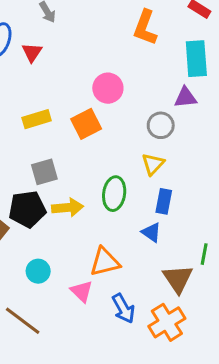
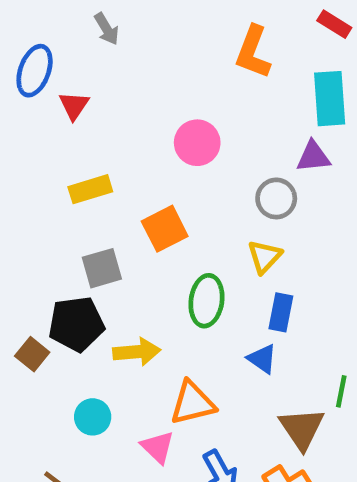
red triangle: (32, 52) -> (74, 106), moved
orange square: (86, 124) -> (165, 229), moved
yellow arrow: (68, 208) -> (137, 352), moved

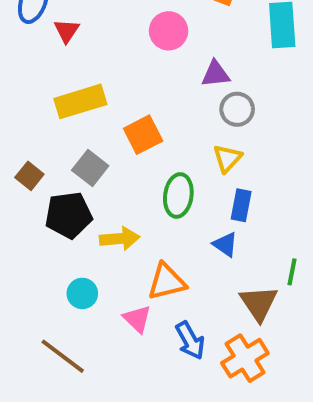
pink circle: (197, 143) -> (169, 31), moved
purple triangle: (313, 157) -> (216, 74), moved
yellow rectangle: (90, 189) -> (80, 101), size x1.4
gray square: (102, 268) -> (90, 168), turned -36
brown square: (32, 354) -> (29, 176), moved

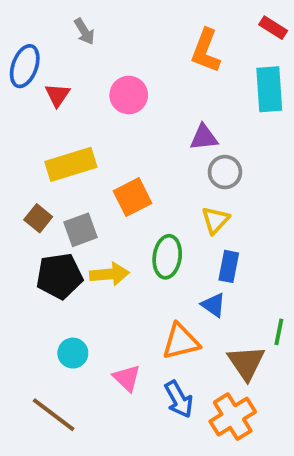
pink circle: (169, 31) -> (129, 95), moved
gray square: (90, 168) -> (81, 230), turned 32
brown square: (29, 176) -> (38, 218), moved
yellow arrow: (120, 239) -> (109, 274), moved
orange triangle: (167, 282) -> (181, 342), moved

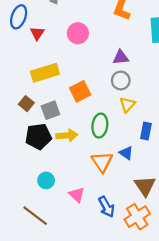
gray circle: (225, 172) -> (121, 80), moved
blue rectangle: (229, 266) -> (146, 131), moved
orange triangle: (181, 342) -> (102, 162), moved, turned -50

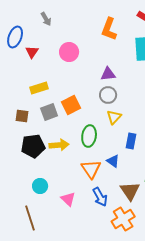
yellow rectangle: (45, 73) -> (39, 88), size x0.7
brown square: (26, 104) -> (22, 116), turned -32
gray square: (50, 110) -> (49, 112), moved
blue arrow: (106, 207) -> (100, 197), moved
brown line: (35, 216) -> (30, 218), turned 35

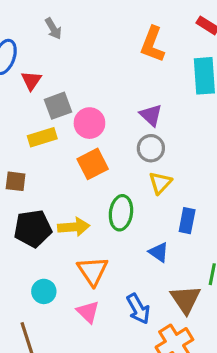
pink circle: (69, 52) -> (89, 123), moved
purple triangle: (108, 74) -> (151, 115), turned 49
gray square: (49, 112) -> (58, 106), moved
orange triangle: (91, 169) -> (93, 271), moved

